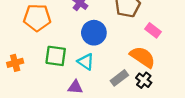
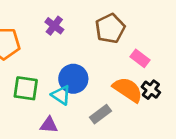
blue circle: (94, 33) -> (73, 79), moved
black cross: (144, 80) -> (151, 90), moved

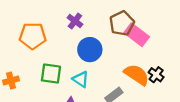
pink rectangle: (140, 58) -> (137, 35), moved, size x1.5
blue circle: (73, 79) -> (90, 50), moved

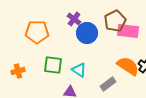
pink rectangle: (137, 35) -> (128, 31), turned -30
blue circle: (90, 50) -> (87, 33), moved

